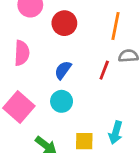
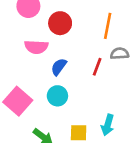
pink semicircle: (22, 53) -> (36, 47), moved, turned 90

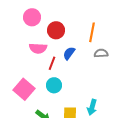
blue semicircle: (59, 67) -> (69, 53), moved
red line: (97, 67) -> (52, 63), moved

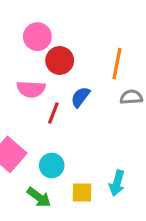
pink circle: (32, 17) -> (37, 37), moved
cyan circle: (54, 85) -> (52, 166), moved

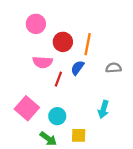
pink circle: (37, 37) -> (36, 24), moved
orange line: (117, 64) -> (88, 44), moved
cyan arrow: (117, 183) -> (103, 109), moved

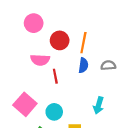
blue semicircle: (78, 68) -> (83, 65), moved, turned 152
red line: (58, 79) -> (55, 76), turned -32

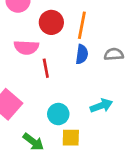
cyan arrow: (99, 105) -> (101, 106), turned -126
cyan circle: (54, 112) -> (58, 114), moved

